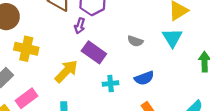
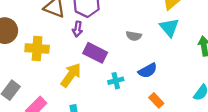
yellow cross: (26, 49) -> (37, 48), moved

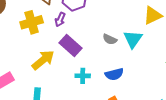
cyan triangle: (169, 27) -> (133, 39), moved
yellow cross: (37, 48) -> (32, 22), moved, turned -35

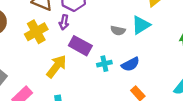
cyan triangle: (133, 39) -> (141, 25), turned 36
cyan cross: (83, 76) -> (104, 64), moved

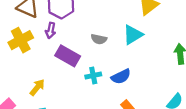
gray semicircle: (118, 31) -> (99, 39), moved
yellow arrow: (56, 66) -> (37, 87), moved, size x0.7

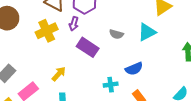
cyan cross: (93, 76) -> (111, 85), moved

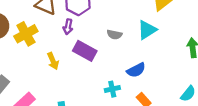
yellow cross: (47, 31) -> (26, 34), moved
yellow arrow: (59, 74) -> (53, 61), moved, turned 119

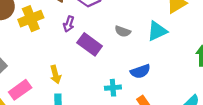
purple arrow: (68, 27) -> (69, 24), moved
yellow arrow: (53, 61) -> (55, 75), moved

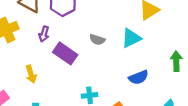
blue semicircle: (140, 71) -> (139, 77), moved
yellow arrow: (55, 75) -> (31, 74), moved

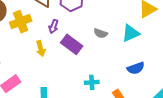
yellow arrow: (31, 74) -> (41, 49), moved

